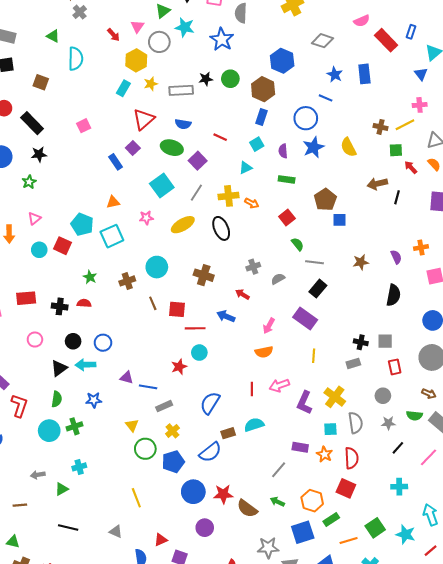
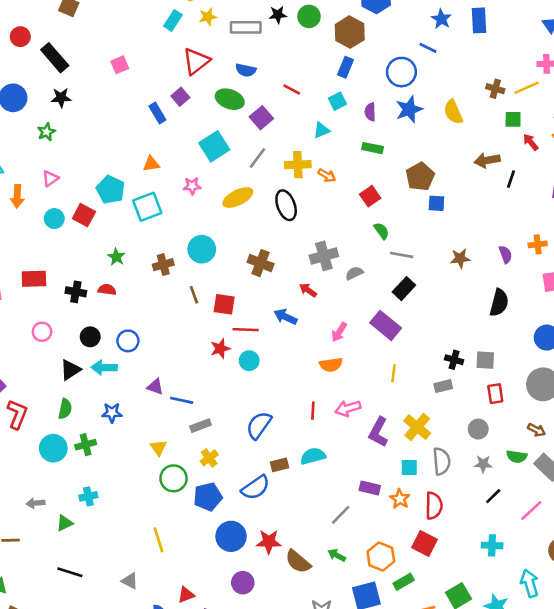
gray cross: (253, 267) -> (324, 256), size x1.5
red star: (179, 367) -> (220, 349), moved

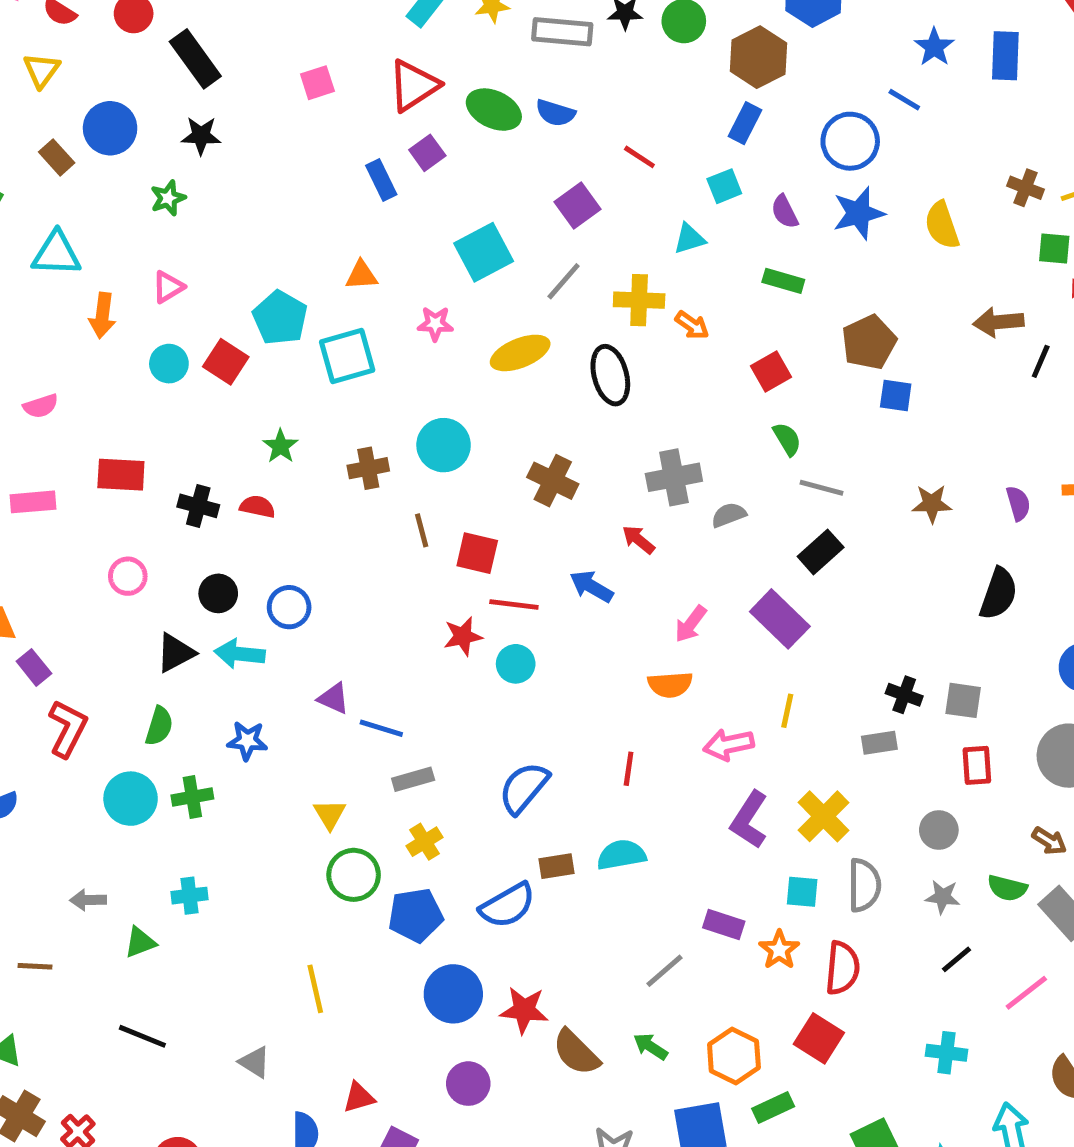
red triangle: (196, 61) -> (414, 85), moved
green ellipse: (230, 99) -> (494, 110), moved
purple semicircle: (370, 112) -> (785, 212), turned -30
pink arrow: (348, 408) -> (729, 745), moved

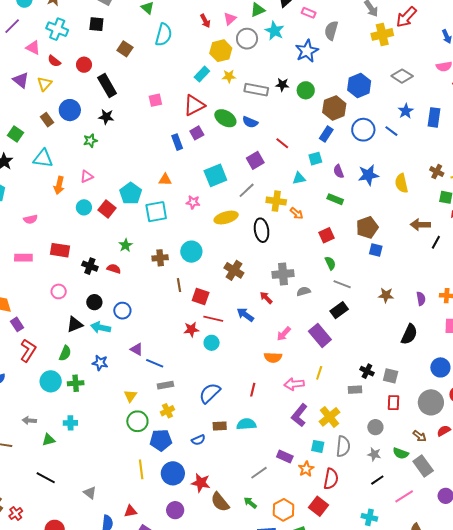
blue circle: (850, 141) -> (363, 130), moved
blue semicircle: (508, 905) -> (198, 440), size x0.6
yellow line: (315, 989) -> (141, 469), moved

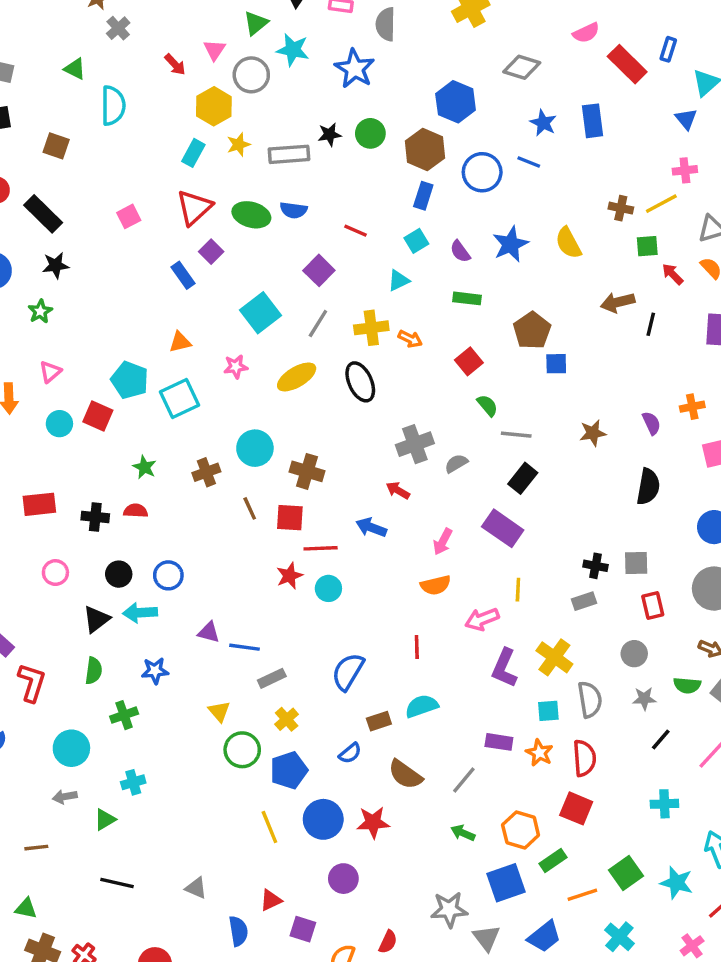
brown cross: (234, 270) -> (307, 471), moved
cyan circle: (51, 381) -> (71, 748), moved
brown semicircle: (220, 502) -> (405, 774), moved

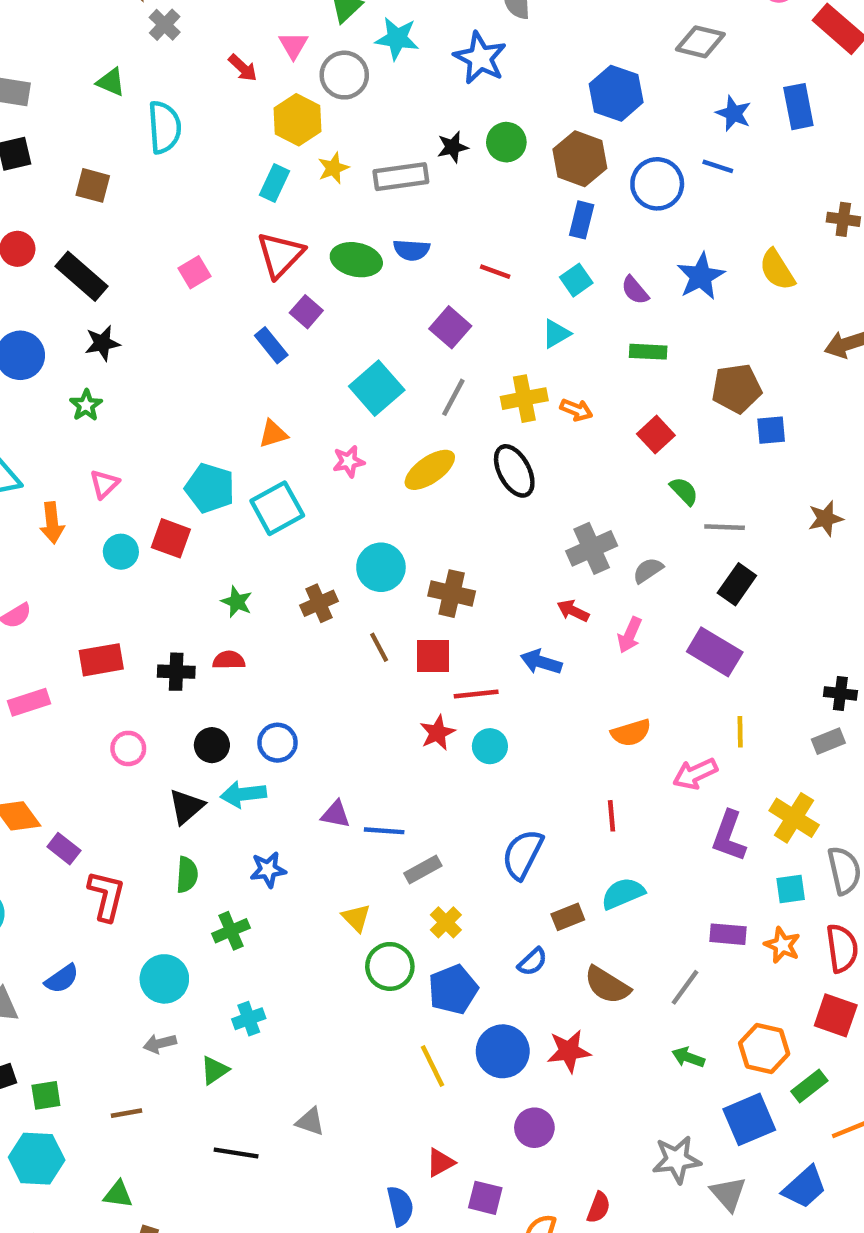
brown pentagon: (532, 331) -> (737, 388), turned 30
pink arrow: (443, 542) -> (630, 635), moved
gray triangle: (196, 888) -> (310, 1122), moved

